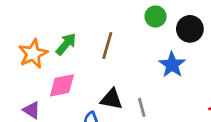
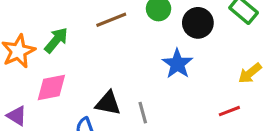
brown line: (107, 45) -> (111, 20), moved, turned 52

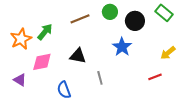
black triangle: (108, 103) -> (78, 56), moved

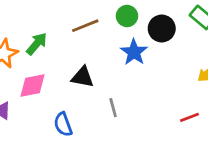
blue star: (122, 47) -> (134, 52), moved
red line: (155, 77) -> (189, 117), moved

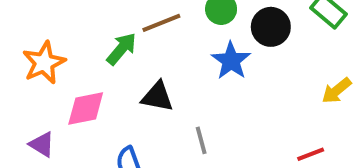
green arrow: (37, 44) -> (122, 49), moved

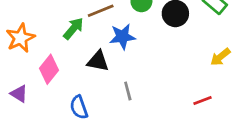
blue star: (231, 61) -> (122, 37), moved, turned 30
pink diamond: (86, 108) -> (49, 69), turned -40

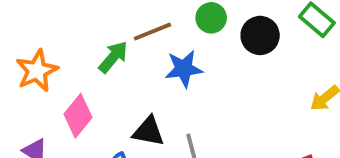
black triangle: (98, 61) -> (148, 131), moved

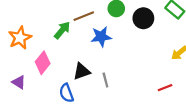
black triangle: (148, 131) -> (82, 71), turned -30

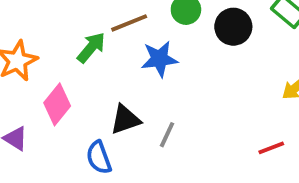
gray line: (105, 80) -> (167, 135), turned 40

